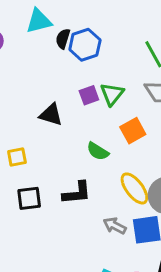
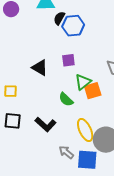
green triangle: (112, 94) -> (83, 82), moved
black L-shape: (77, 193) -> (46, 124), turned 35

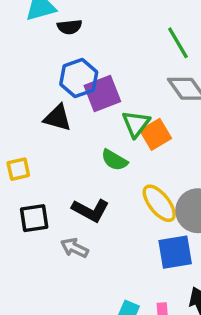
black semicircle: (59, 18) -> (70, 27), turned -112
blue hexagon: (73, 26) -> (79, 78), moved
purple square: (68, 60) -> (102, 94), size x1.5
gray arrow: (66, 152) -> (74, 248), moved

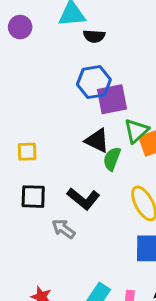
black triangle: (58, 118) -> (97, 140), moved
green semicircle: (114, 160) -> (112, 159), turned 70

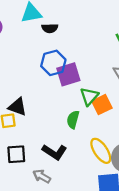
black triangle: (97, 140) -> (17, 107), moved

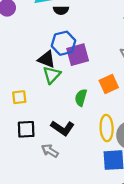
green triangle: (89, 96) -> (52, 75), moved
black triangle: (17, 107) -> (47, 59), moved
yellow ellipse: (101, 151) -> (107, 128), turned 30

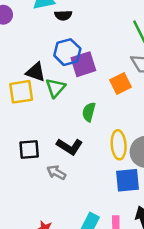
black triangle: (47, 59) -> (36, 72), moved
orange square: (109, 84) -> (120, 83), moved
yellow square: (19, 97) -> (21, 92), moved, size x1.5

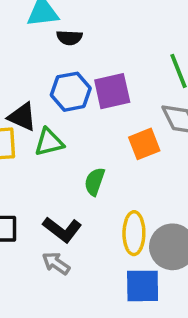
purple square: (83, 64) -> (112, 91), moved
green triangle: (55, 88) -> (49, 142), turned 30
gray arrow: (56, 172) -> (56, 263), moved

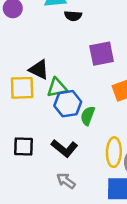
blue hexagon: (71, 92) -> (68, 104), moved
gray arrow: (56, 263) -> (66, 181), moved

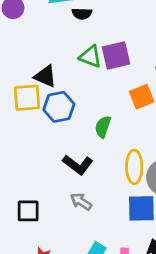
green triangle: (57, 88) -> (90, 57), moved, turned 35
blue hexagon: (68, 104) -> (59, 107), moved
black square: (23, 146) -> (28, 211), moved

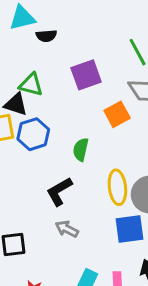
green triangle: (90, 57) -> (31, 85), moved
black L-shape: (78, 165) -> (59, 191), turned 120

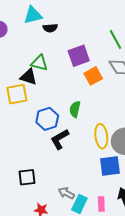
orange square: (117, 114) -> (93, 76), moved
blue hexagon: (33, 134) -> (47, 119), moved
gray arrow: (67, 229) -> (66, 193), moved

